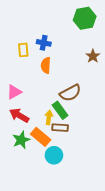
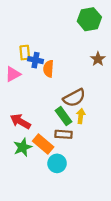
blue cross: (44, 43) -> (36, 60), moved
pink triangle: (14, 92) -> (13, 74), moved
yellow arrow: (49, 117) -> (81, 116), moved

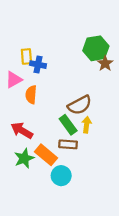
green hexagon: (89, 19) -> (96, 48), moved
orange semicircle: (48, 69) -> (31, 95), moved

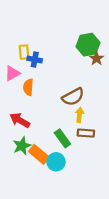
green rectangle: (68, 125) -> (62, 138), moved
brown rectangle: (68, 144) -> (86, 133), moved
orange rectangle: (46, 155) -> (39, 154), moved

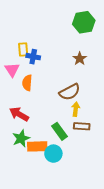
green hexagon: (88, 45) -> (84, 22), moved
brown star: (97, 58) -> (80, 59), moved
pink triangle: (12, 73) -> (12, 70), turned -35
orange rectangle: (39, 154) -> (37, 146), turned -42

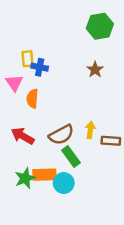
brown semicircle: (70, 92) -> (61, 135), moved
brown rectangle: (82, 126) -> (111, 141), moved
green star: (21, 138) -> (25, 178), moved

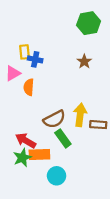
pink triangle: (14, 83) -> (13, 73), turned 35
yellow arrow: (90, 130) -> (80, 115), size x1.5
red arrow: (23, 136) -> (26, 141), moved
cyan circle: (64, 183) -> (57, 176), moved

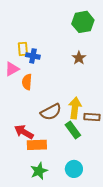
green rectangle: (63, 138) -> (73, 130), moved
green star: (22, 158) -> (39, 171), moved
cyan circle: (57, 176) -> (74, 169), moved

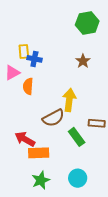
yellow arrow: (75, 108) -> (69, 100), moved

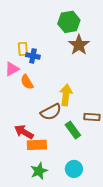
green hexagon: (87, 23) -> (69, 22), moved
brown star: (83, 61) -> (79, 45), moved, size x1.5
orange semicircle: (28, 86) -> (27, 82), turned -35

